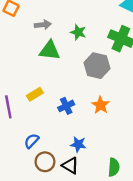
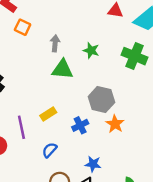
gray arrow: (43, 25) -> (55, 43), turned -77
gray hexagon: (97, 66) -> (101, 99), moved
blue semicircle: (32, 141) -> (50, 150), moved

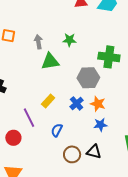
green cross: (135, 56) -> (109, 57), moved
orange star: (115, 124) -> (98, 104), moved
blue star: (93, 164) -> (100, 125), moved

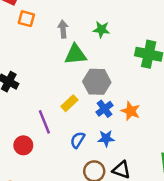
gray hexagon: (88, 78) -> (97, 82), moved
blue star: (100, 125) -> (106, 138), moved

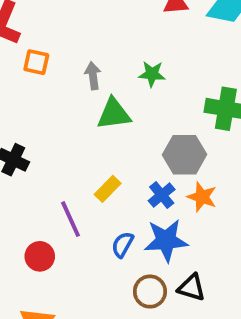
gray hexagon: (97, 82) -> (184, 155), moved
blue star: (106, 138) -> (166, 240), size x1.6

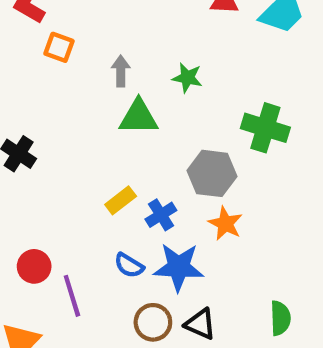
blue cross: (162, 195) -> (161, 215), moved
purple line: (70, 219) -> (72, 296), moved
blue semicircle: (123, 245) -> (129, 265), turned -96

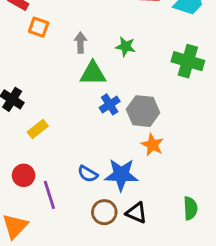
green cross: (265, 128) -> (188, 61), moved
yellow rectangle: (121, 200) -> (38, 129), moved
blue cross: (161, 215) -> (110, 104), moved

